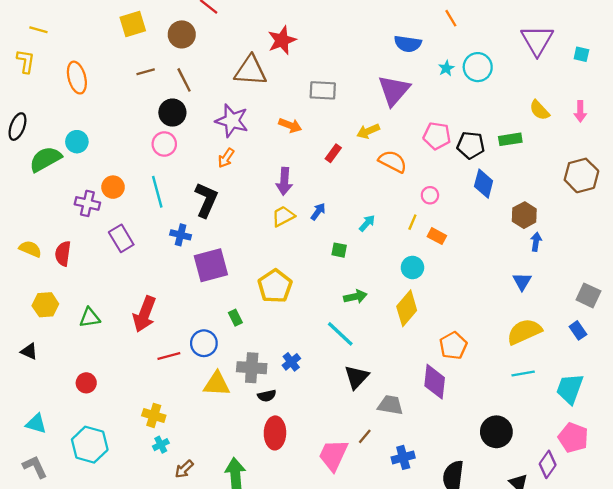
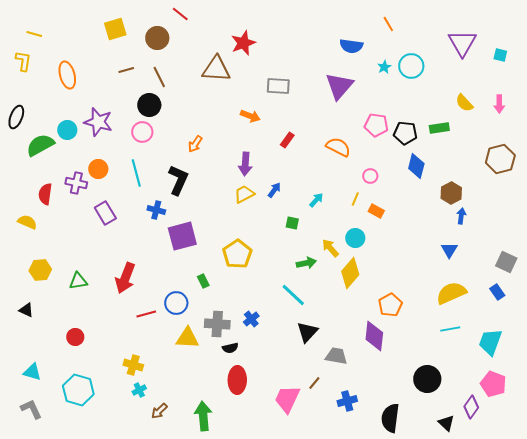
purple star: (232, 121) -> (98, 122), moved
yellow arrow: (368, 131) -> (330, 248), moved, turned 72
red semicircle: (63, 254) -> (45, 194), moved

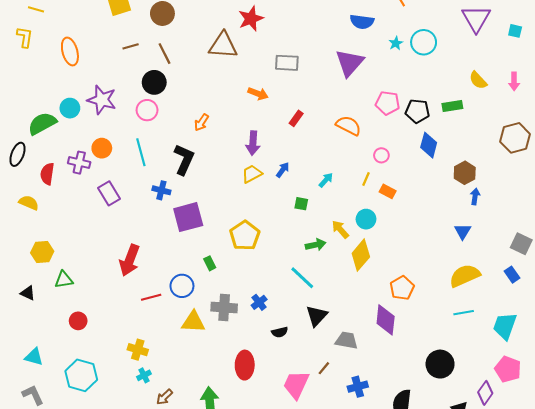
black ellipse: (16, 117) -> (17, 154), moved
green triangle: (78, 281) -> (64, 280), moved
black semicircle: (230, 348) -> (280, 332), moved

